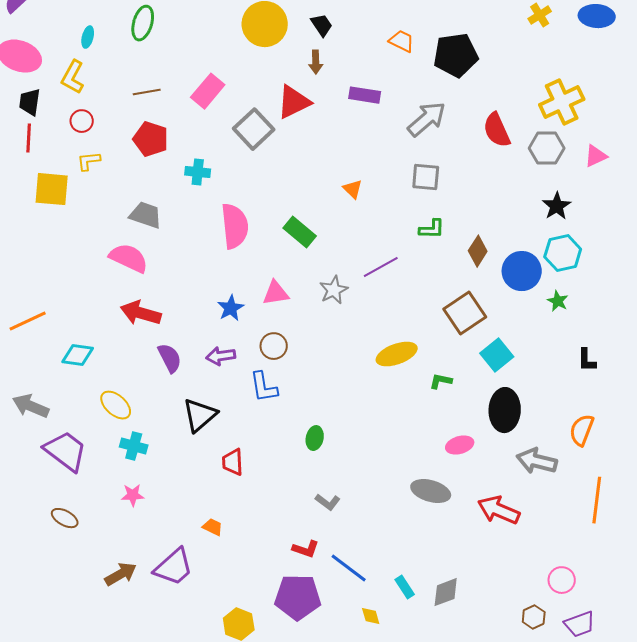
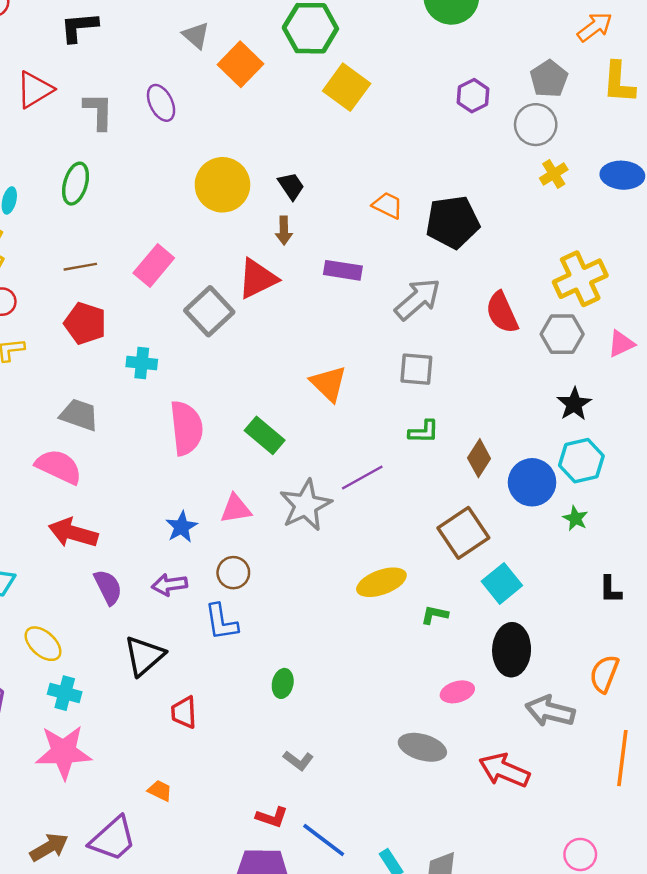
orange triangle: (353, 189) -> (328, 384), size x1.6
gray star: (334, 290) -> (306, 505), size x1.5
pink star: (133, 495) -> (63, 752), size x2.0

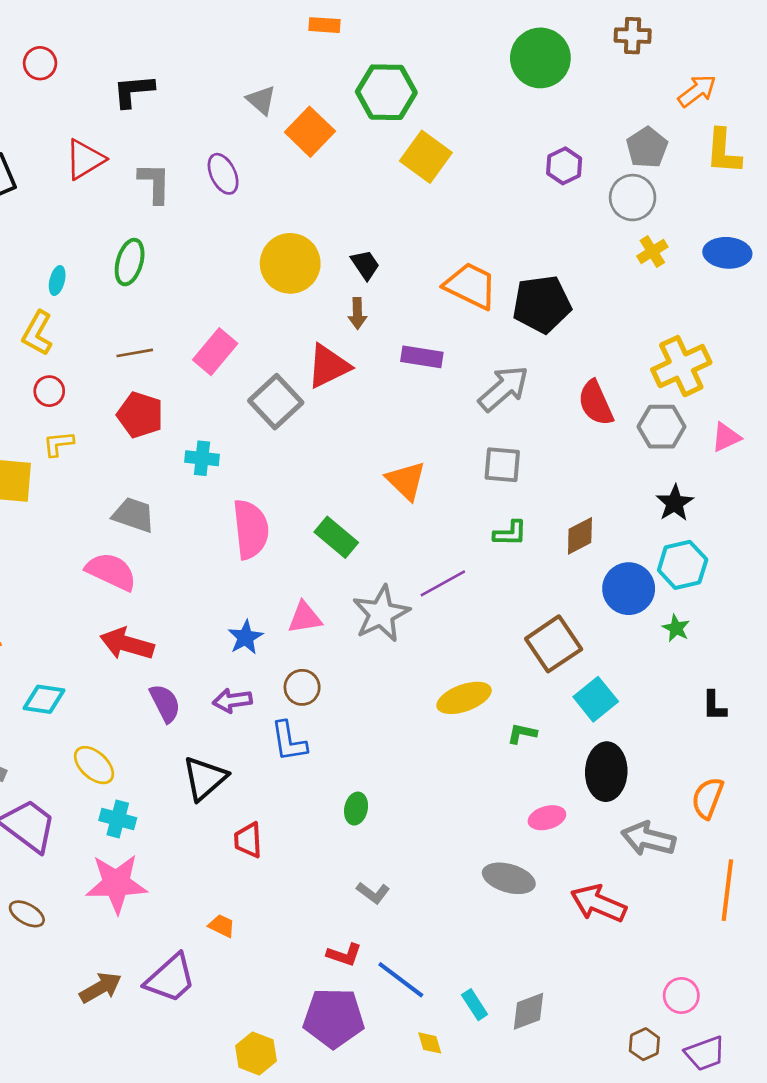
orange trapezoid: (387, 205) -> (471, 286), size x1.6
brown diamond: (479, 458) -> (580, 536), moved, turned 30

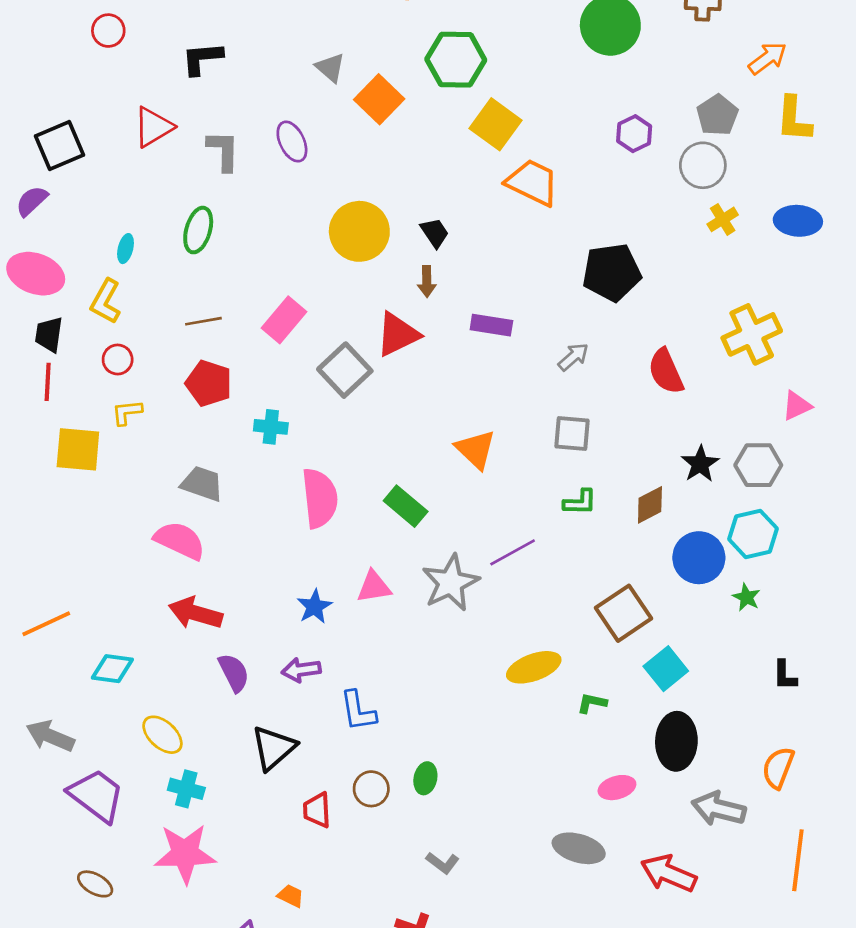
orange trapezoid: (471, 286) -> (532, 182), moved
gray arrow: (504, 388) -> (573, 357), size x0.6
gray hexagon: (662, 427) -> (758, 465), moved
black star: (675, 503) -> (700, 464), moved
brown circle: (302, 687) -> (371, 789), moved

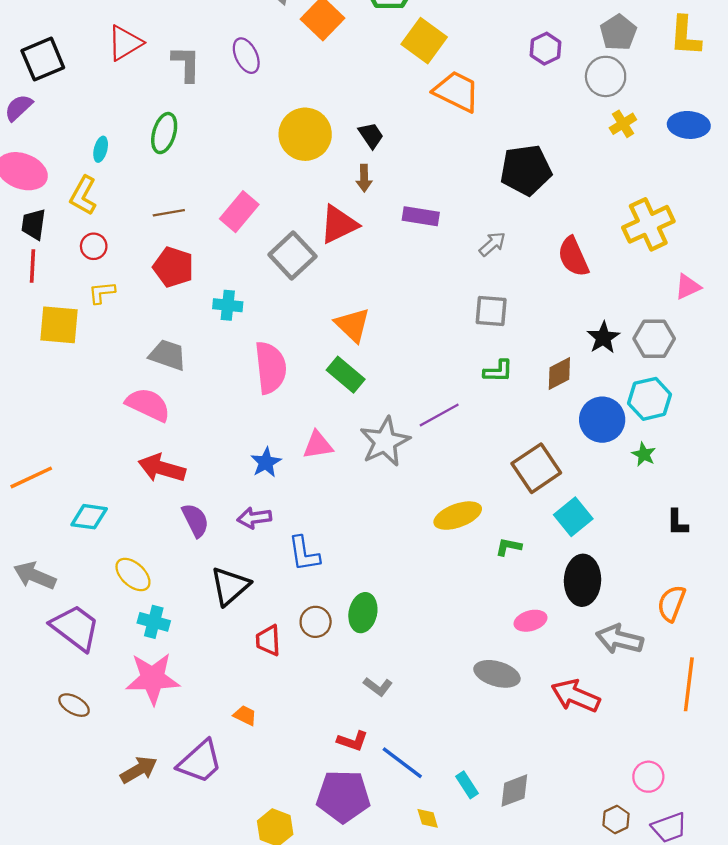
orange triangle: (476, 449) -> (353, 325), moved
green ellipse: (425, 778) -> (363, 613), size x1.4

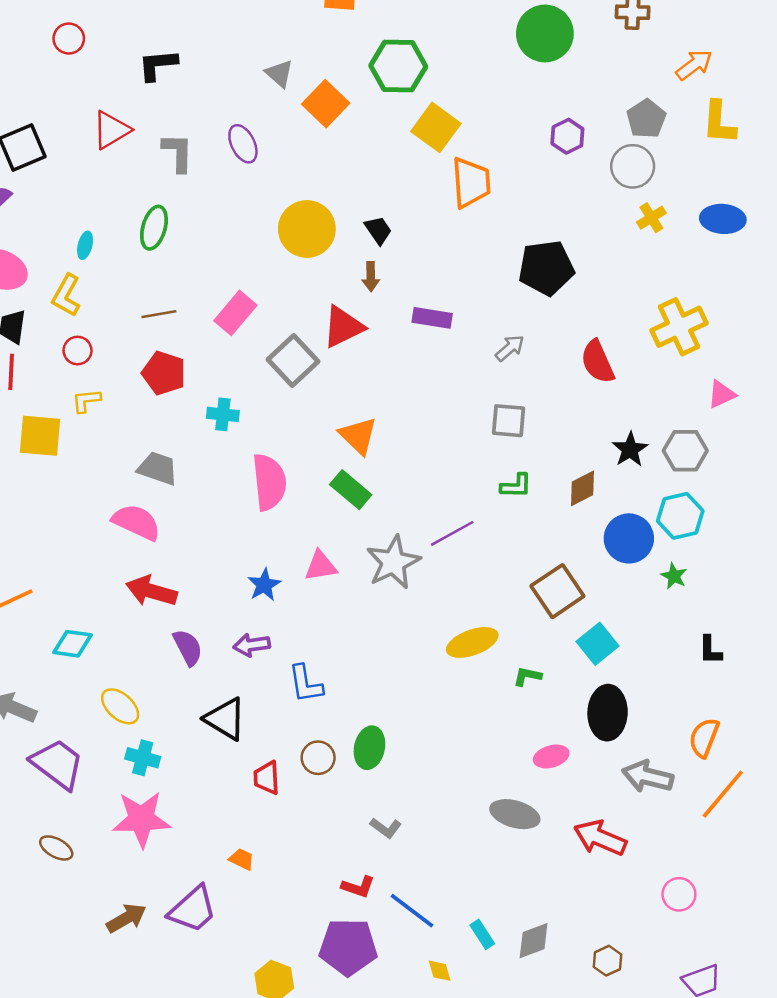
orange trapezoid: (457, 91) -> (471, 183), turned 60
black triangle: (230, 586) -> (225, 719), turned -48
orange line: (689, 684) -> (723, 794), moved, turned 33
pink circle: (648, 777) -> (679, 894), moved
brown hexagon: (616, 819) -> (608, 961), moved

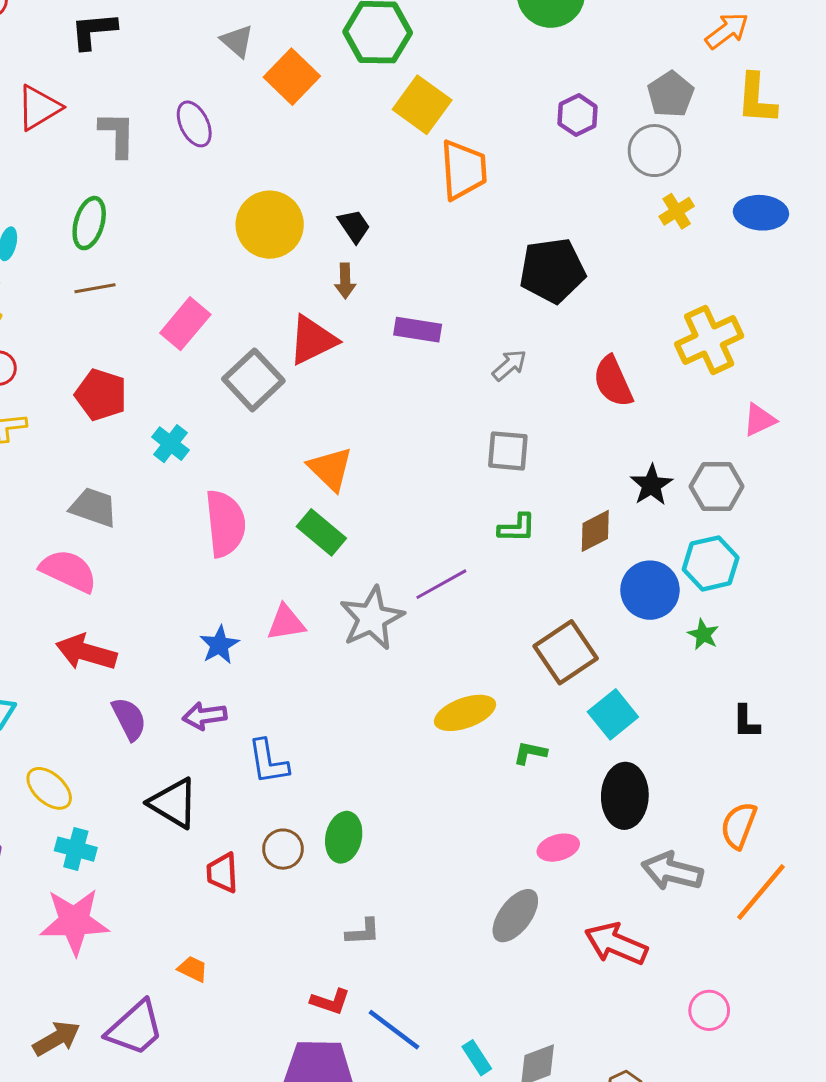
brown line: (159, 314) -> (95, 288), moved
cyan cross: (223, 414) -> (171, 444), turned 32
gray ellipse: (515, 814) -> (515, 916), turned -69
gray L-shape: (386, 828) -> (363, 932), turned -40

